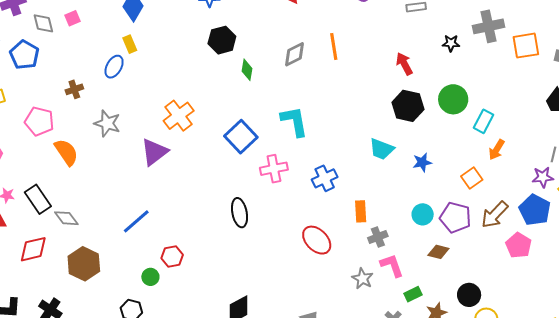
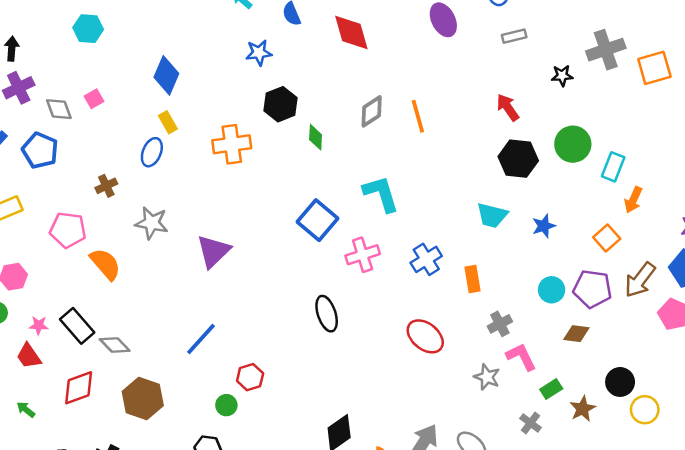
orange line: (334, 47) -> (418, 116), moved
orange cross: (179, 116) -> (232, 144), moved, turned 36
orange rectangle: (361, 211) -> (473, 279), moved

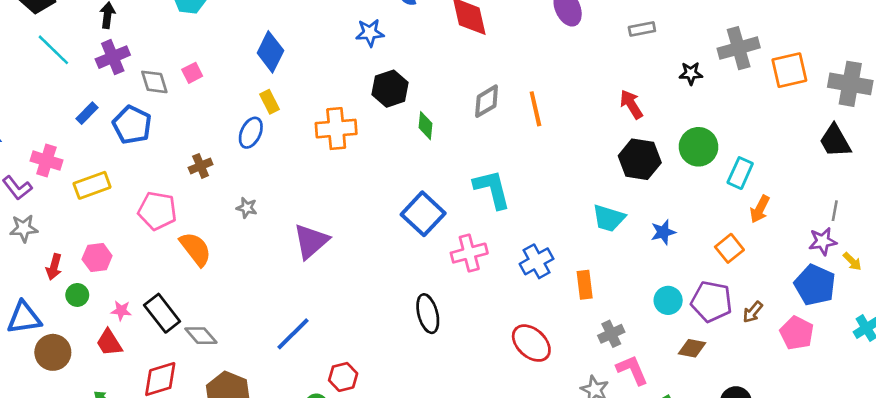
gray star: (152, 223) -> (247, 208), size x0.6
brown arrow: (640, 280) -> (753, 312), moved, size x0.6

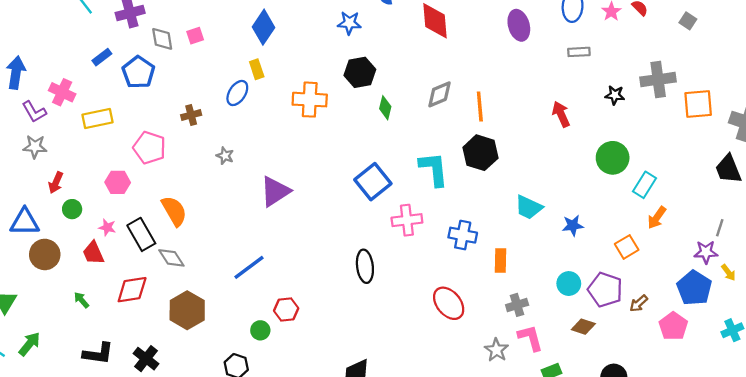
black hexagon: (640, 159) -> (480, 153), moved
orange semicircle: (195, 249) -> (174, 211), moved
pink hexagon: (97, 257) -> (118, 182), moved
blue cross: (537, 261) -> (463, 235), turned 32

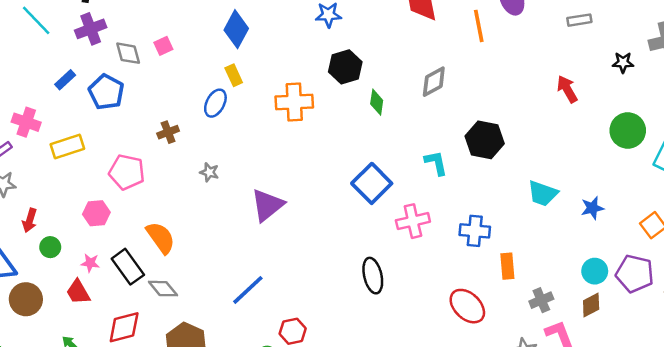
orange line: (480, 107) -> (479, 26), moved
cyan L-shape: (434, 169) -> (436, 163), size x0.7
orange rectangle: (500, 260) -> (507, 266), moved
brown diamond: (583, 327) -> (591, 305), moved, turned -40

